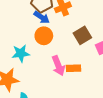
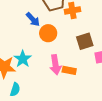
blue arrow: (42, 17) -> (33, 19), moved
cyan star: (21, 53) -> (23, 59), moved, turned 30

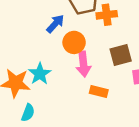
blue arrow: (33, 19) -> (55, 24), turned -98
pink arrow: (55, 65) -> (83, 64), moved

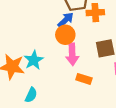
blue arrow: (55, 24) -> (66, 20), moved
cyan semicircle: (28, 113) -> (31, 95), moved

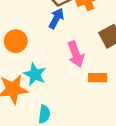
orange circle: (65, 35) -> (16, 41), moved

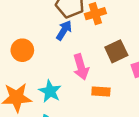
cyan star: (35, 74) -> (50, 91), moved

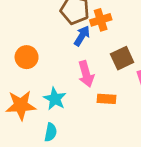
blue arrow: (64, 30) -> (82, 36), moved

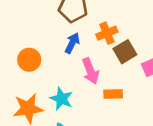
orange cross: (101, 20) -> (107, 33), moved
blue arrow: (82, 36) -> (72, 43), moved

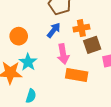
orange rectangle: (113, 94) -> (77, 75), size x1.5
cyan star: (61, 99) -> (28, 62), moved

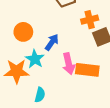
blue arrow: (54, 30) -> (52, 42), moved
pink arrow: (63, 54) -> (69, 64), moved

